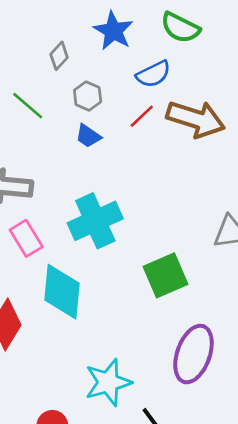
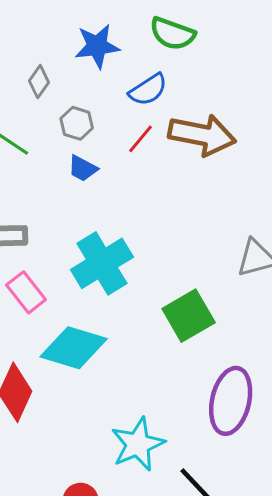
blue star: (113, 31) -> (97, 46), turned -30
cyan diamond: (62, 292) -> (74, 348), turned -72

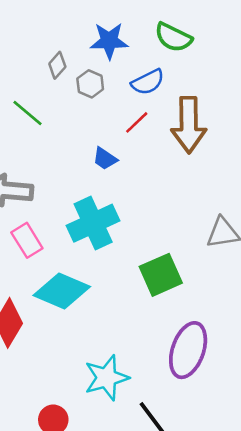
gray hexagon: (77, 123) -> (90, 84), moved
brown arrow: (202, 135) -> (189, 125), turned 72
blue trapezoid: (83, 168) -> (105, 159), moved

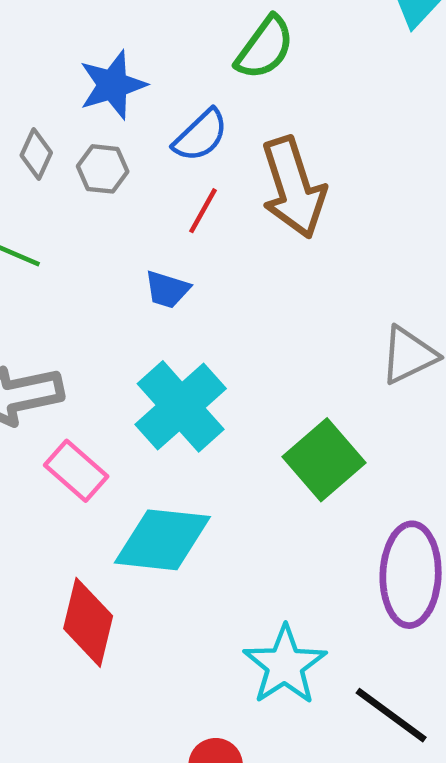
green semicircle: (173, 37) -> (265, 48), moved, turned -63

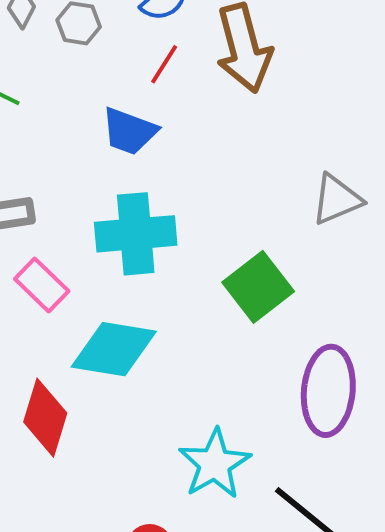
blue trapezoid: (167, 289) -> (129, 131), size x1.4
cyan cross: (181, 406) -> (136, 234), turned 34

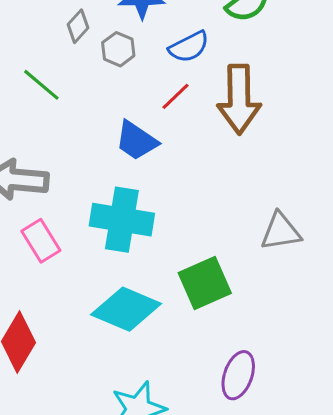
cyan diamond: (114, 349) -> (126, 309), moved
purple ellipse: (328, 391) -> (238, 375), size x0.7

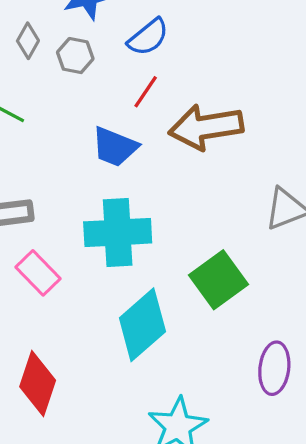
brown arrow: (239, 99) -> (206, 127), moved, turned 94
cyan diamond: (126, 309) -> (142, 325), turned -52

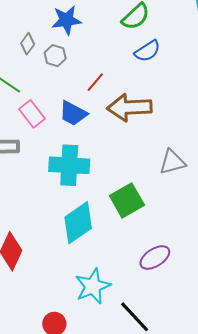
blue semicircle: (148, 37) -> (147, 51), moved
pink rectangle: (38, 273) -> (32, 114), moved
purple ellipse: (274, 368) -> (155, 257), turned 44

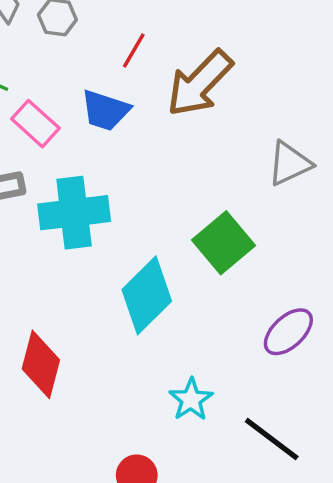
brown arrow: (129, 107) -> (200, 83), turned -33
cyan cross: (69, 165) -> (74, 213), moved
cyan star: (93, 286) -> (191, 400), size x0.7

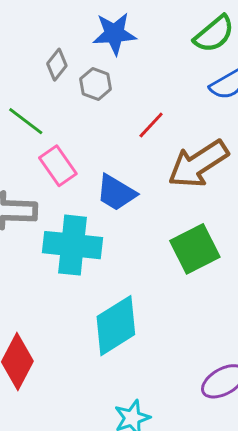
blue trapezoid: (105, 110) -> (116, 193), moved
green square: (223, 243) -> (195, 249), moved

